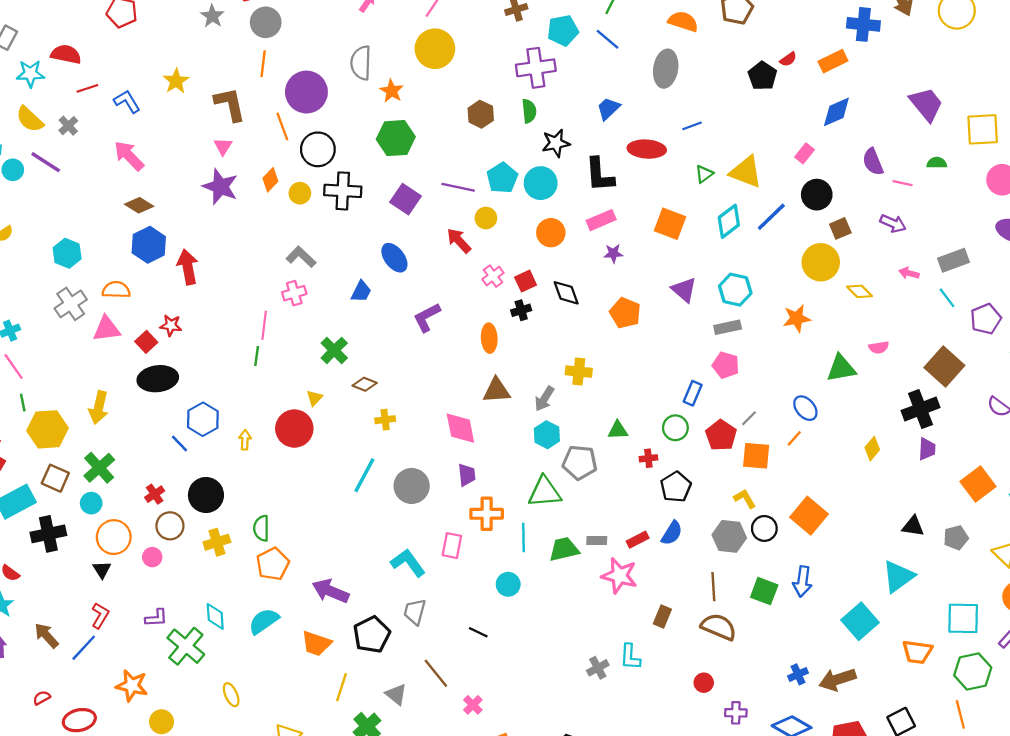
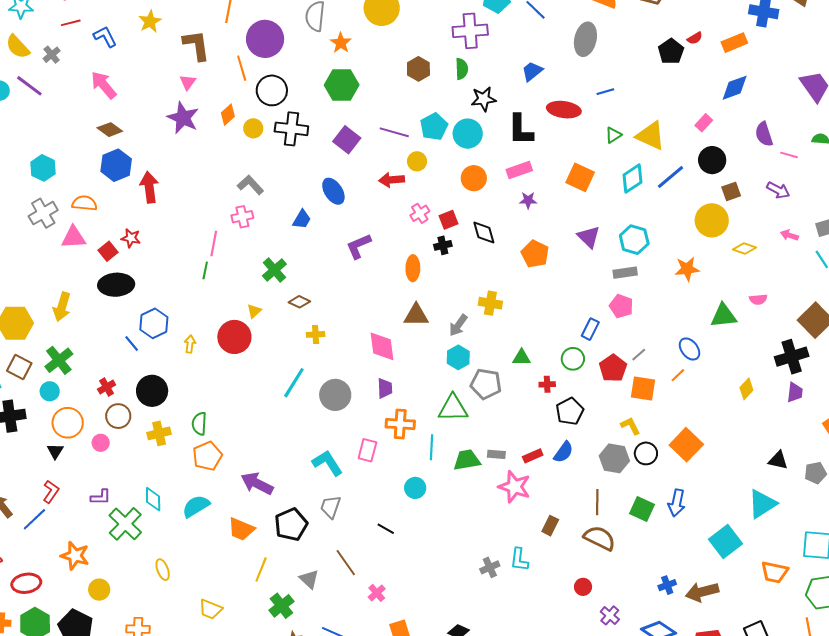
red arrow: (459, 241) -> (392, 180), turned -55
yellow diamond: (860, 291) -> (744, 248), turned -30
purple cross: (736, 713) -> (610, 615), turned 36

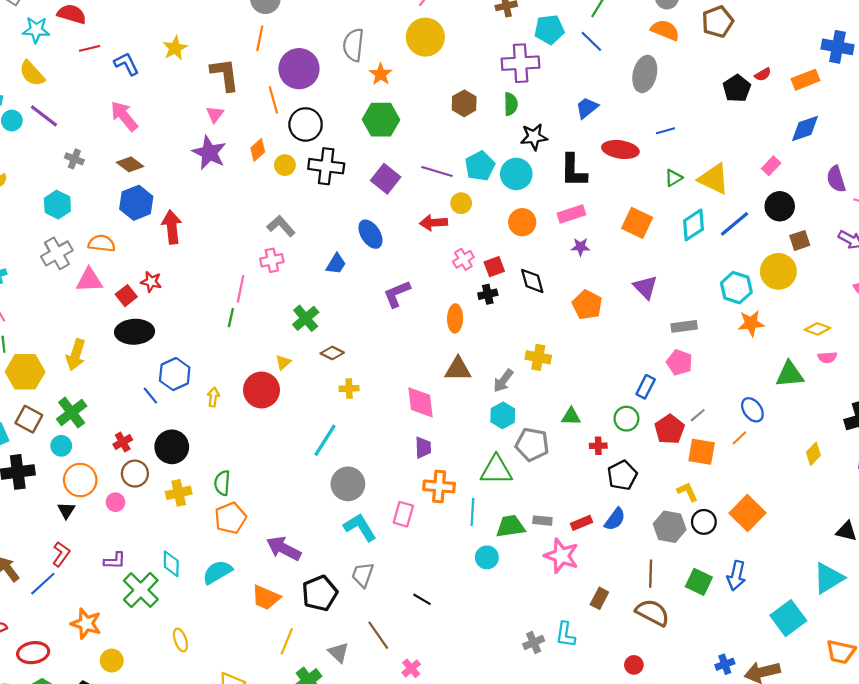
gray cross: (52, 55) -> (74, 159), moved, turned -30
cyan hexagon: (634, 240) -> (736, 288), moved
yellow diamond: (744, 248) -> (818, 329), moved
gray circle: (335, 395) -> (348, 484), moved
cyan circle: (415, 488) -> (487, 557), moved

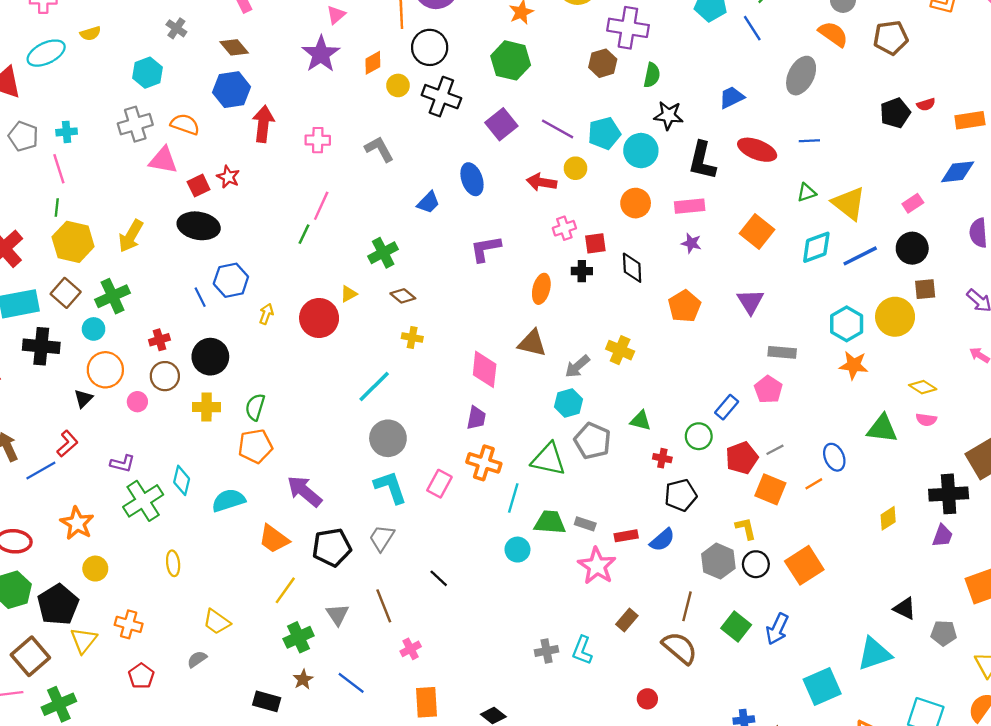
purple cross: (521, 63) -> (628, 28), moved
pink cross: (272, 260) -> (318, 140), moved

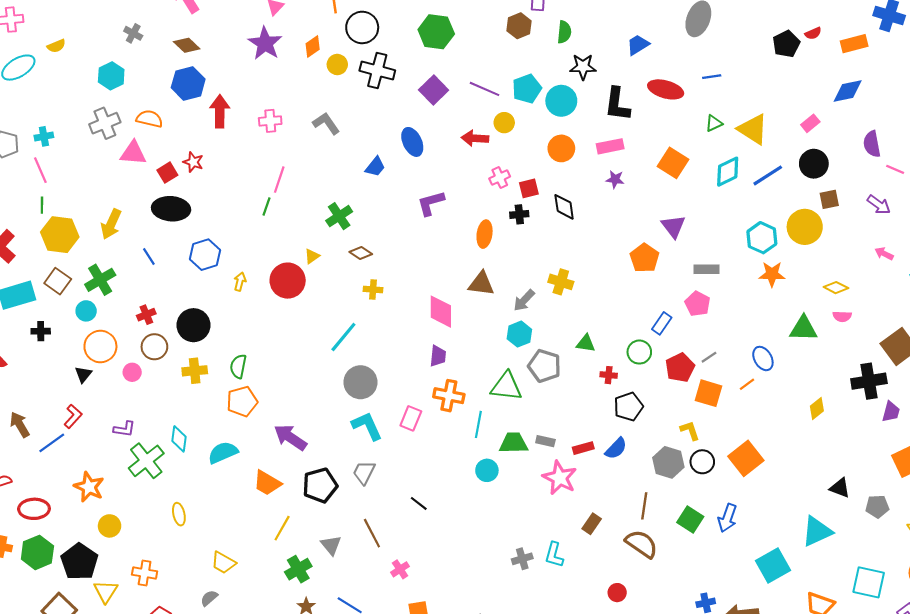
blue line: (200, 297) -> (149, 256), moved
orange pentagon: (685, 306) -> (644, 258), moved
black cross: (41, 346) -> (41, 331), size x0.6
purple trapezoid: (942, 536) -> (891, 412), moved

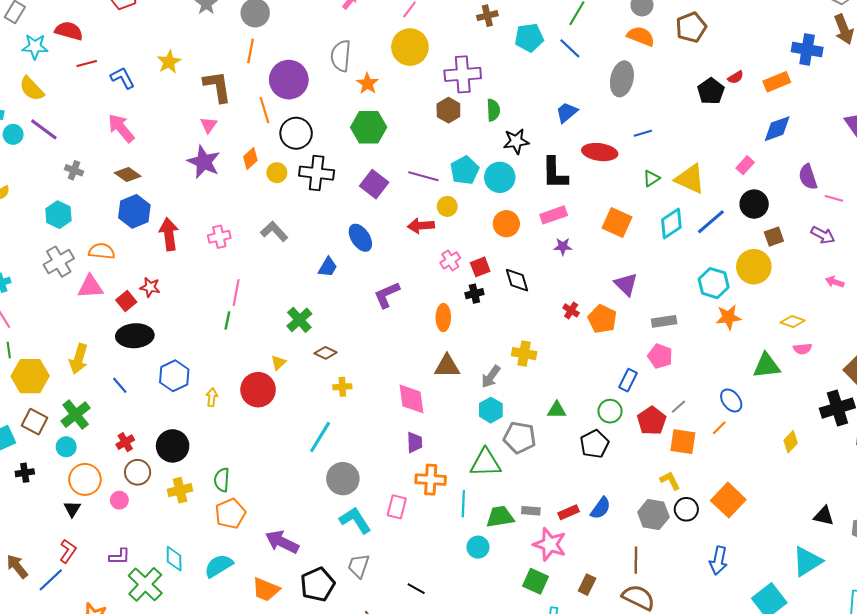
red cross: (609, 375) -> (571, 310), moved, turned 35
black pentagon: (628, 407) -> (594, 444), moved
green square: (690, 519) -> (536, 581), moved

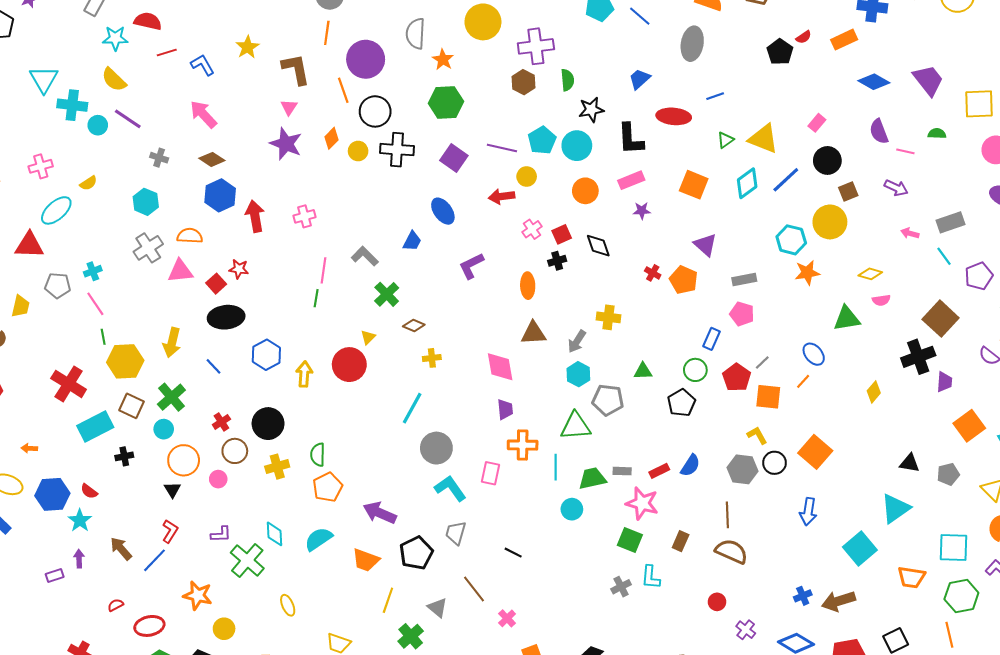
blue diamond: (777, 129) -> (874, 82), moved, turned 52
gray L-shape: (274, 231) -> (365, 256), moved
yellow arrow: (212, 397) -> (304, 374), size x1.4

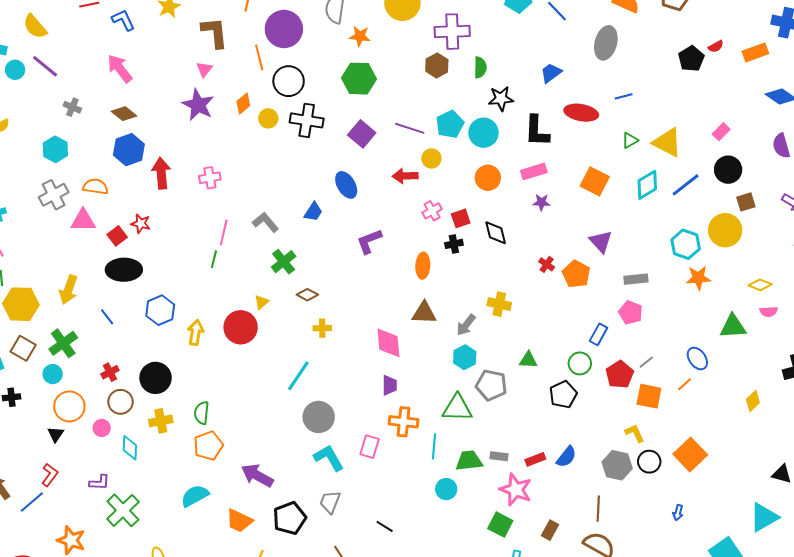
orange star: (443, 60) -> (360, 36), turned -30
blue arrow: (808, 512) -> (678, 513), size x0.6
cyan diamond: (274, 534) -> (130, 448), moved

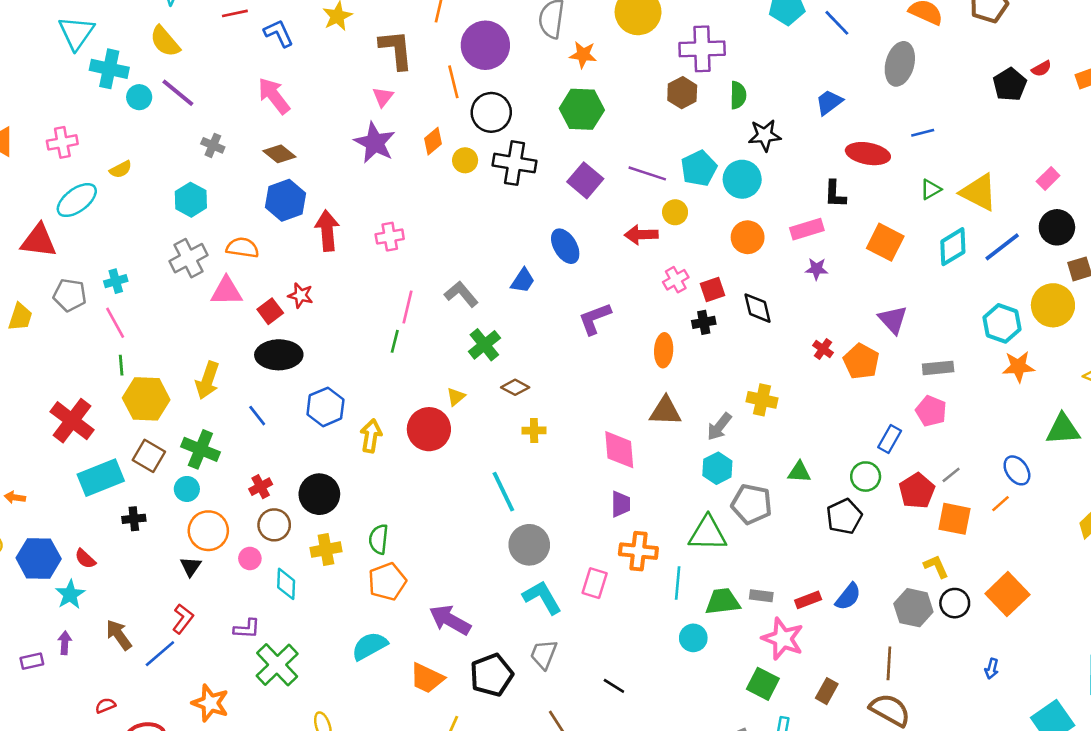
black L-shape: (537, 131) -> (835, 194), moved, size x0.7
green cross: (63, 343) -> (200, 449), turned -32
cyan line: (298, 376) -> (503, 492), turned -60

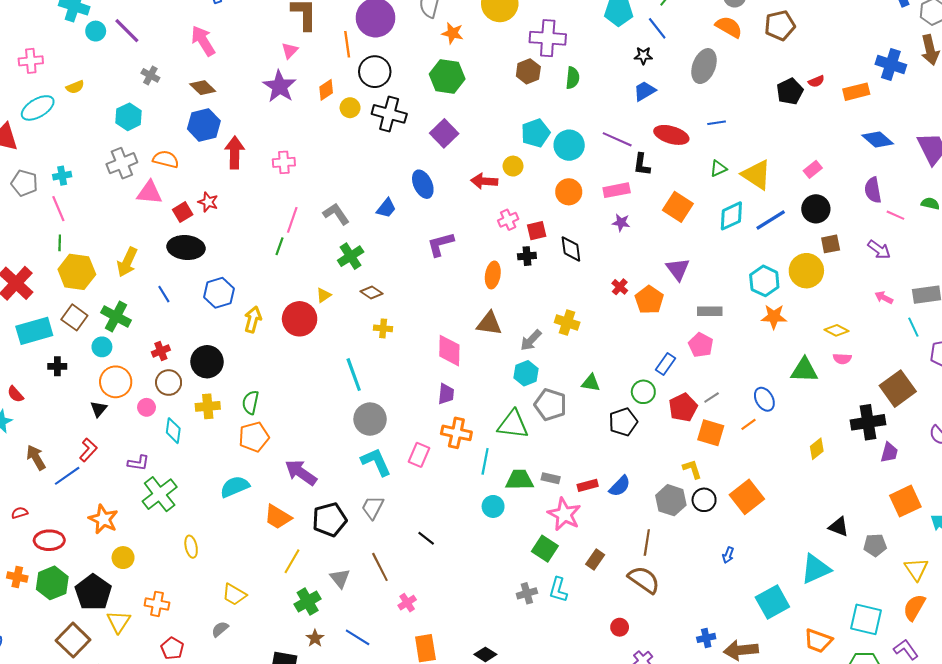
black star: (765, 135) -> (643, 56), moved, size x0.7
purple line: (647, 173) -> (617, 139), moved

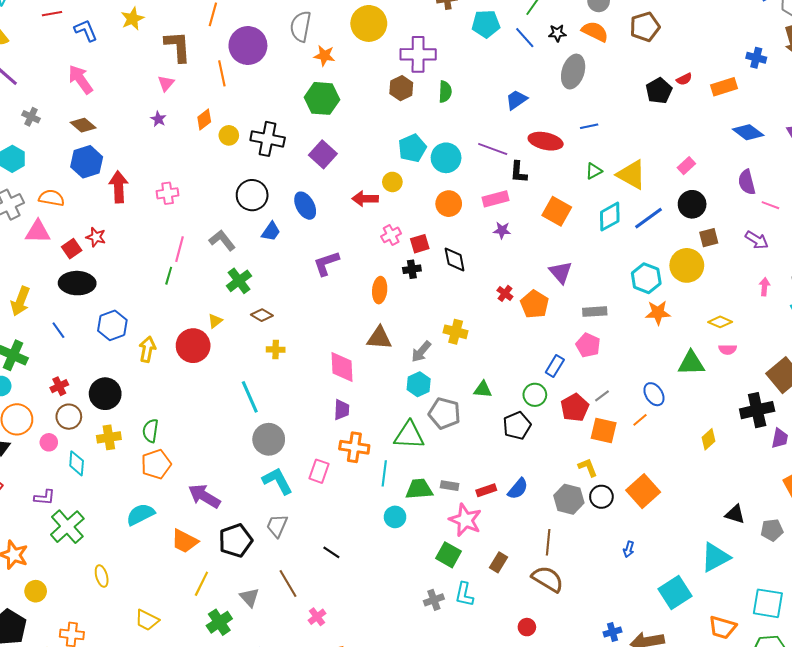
black star: (643, 56) -> (557, 33), moved
blue cross: (891, 64) -> (756, 58), size x0.7
black circle: (375, 72) -> (252, 195), moved
purple star: (280, 86) -> (158, 119), size x0.5
pink arrow: (884, 298) -> (764, 287), turned 72

